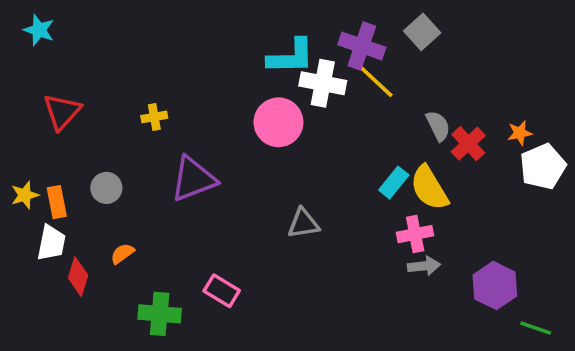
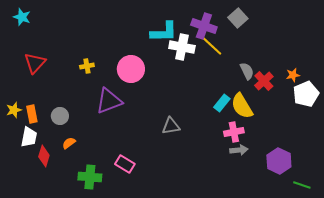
pink circle: (278, 122) -> (131, 69), moved
gray circle: (106, 188) -> (60, 116), moved

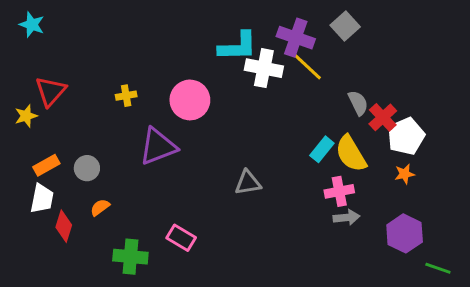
orange star: (293, 75) -> (405, 174), moved
white pentagon: (306, 94) -> (406, 136), moved
yellow star: (14, 110) -> (26, 116), moved
orange rectangle: (32, 114) -> (46, 165), turned 72

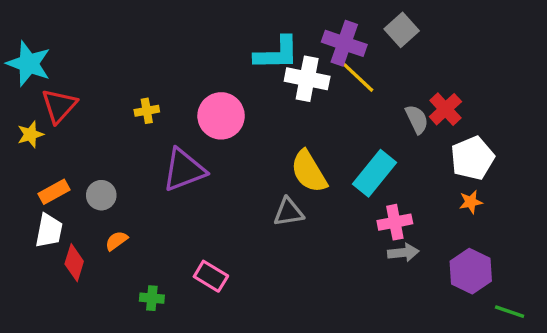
cyan star: (32, 25) -> (29, 64), moved, size x1.5
red cross: (383, 117) -> (445, 109), moved
cyan rectangle: (322, 149) -> (375, 173), size x1.5
yellow semicircle: (351, 154) -> (309, 172), moved
green cross: (130, 257) -> (152, 298), size x0.6

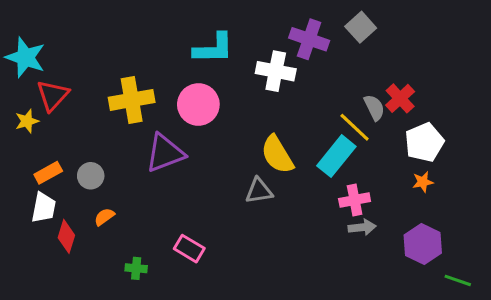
cyan L-shape: (277, 53) -> (214, 48), moved
yellow line: (358, 77) -> (355, 127), moved
yellow cross: (147, 111) -> (132, 100), size x2.0

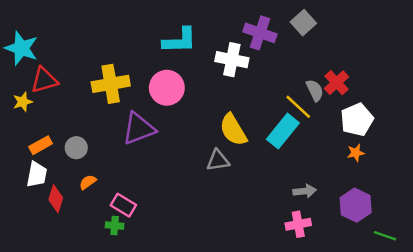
red triangle: (53, 95) -> (44, 80), turned 32
pink cross: (355, 200) -> (298, 224), moved
pink rectangle: (189, 249) -> (123, 205), moved

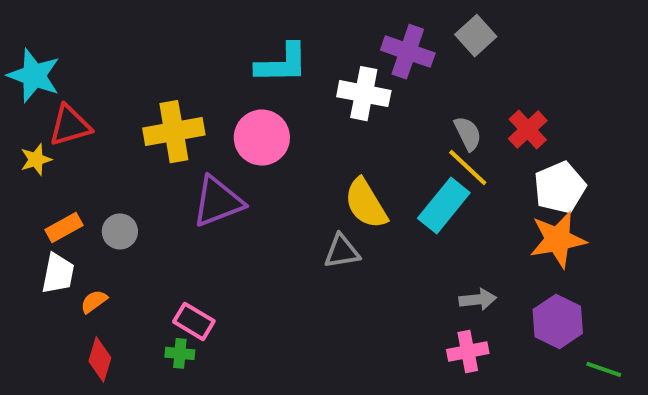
gray semicircle: (315, 90) -> (468, 134), moved
orange star: (356, 153) -> (558, 239), size x2.0
orange semicircle: (88, 182) -> (94, 301), moved
red diamond: (56, 199) -> (100, 359), moved

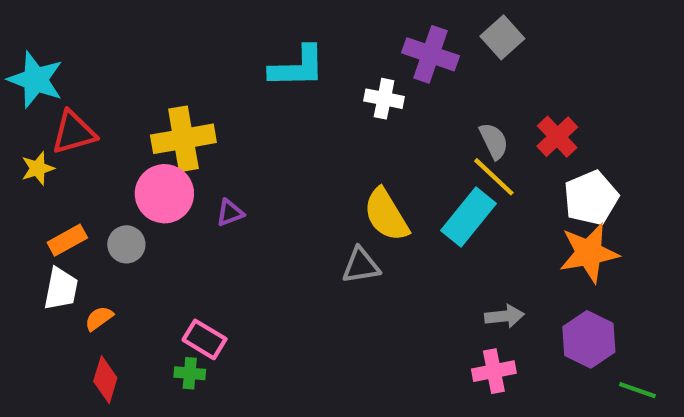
white cross: (364, 94) -> (384, 99), size x0.7
pink circle: (262, 138) -> (164, 194), moved
purple triangle: (218, 201) -> (230, 213), size x0.5

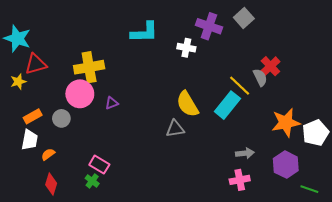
gray semicircle: (494, 141) -> (260, 77), moved
white pentagon: (591, 198) -> (316, 133), moved
green cross: (190, 373) -> (92, 181), turned 32

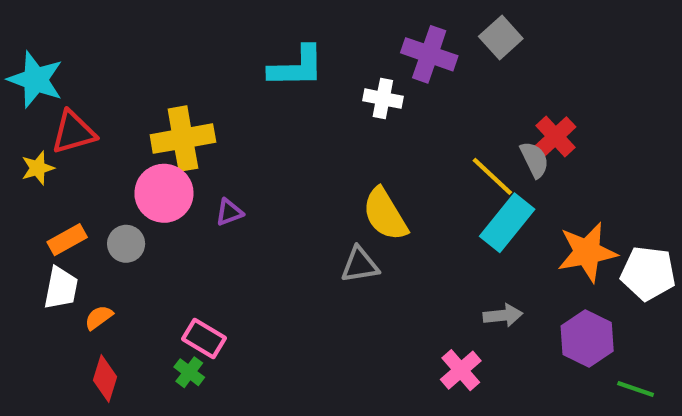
cyan rectangle: (227, 105) -> (507, 223), moved
white pentagon: (316, 133) -> (648, 273), turned 30
pink cross: (240, 180) -> (461, 370), moved, turned -30

